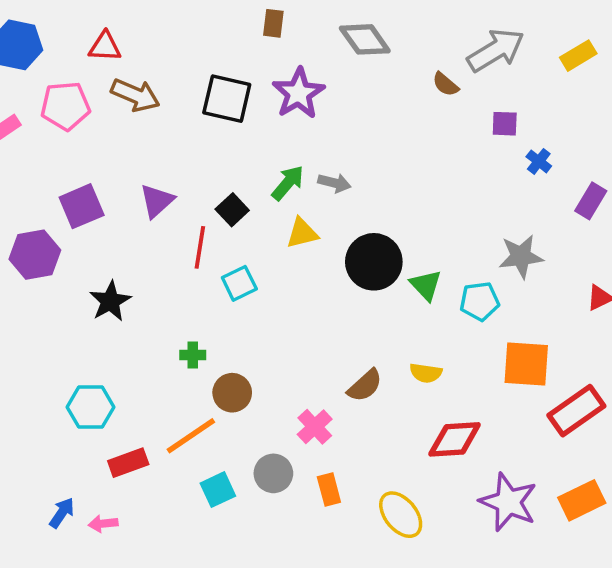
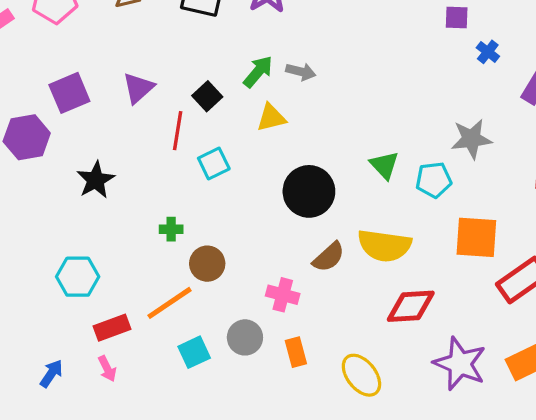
black circle: (374, 262) -> (309, 191), moved
yellow semicircle: (426, 373) -> (384, 246), size x1.8
pink cross: (315, 427) -> (283, 295), turned -32
pink arrow: (103, 524) -> (107, 369), moved, turned -110

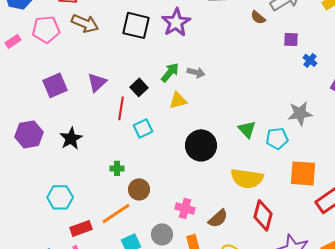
purple hexagon: (27, 137) -> (29, 134), moved
brown semicircle: (329, 257) -> (218, 218), moved
red diamond: (411, 306) -> (263, 215), turned -72

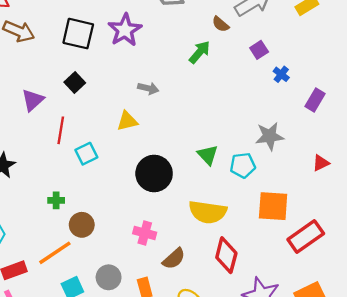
purple square: (291, 39) -> (259, 50), turned -35
green arrow: (170, 72) -> (200, 52), moved
black square: (139, 87) -> (75, 83), moved
pink cross: (185, 208) -> (145, 233), moved

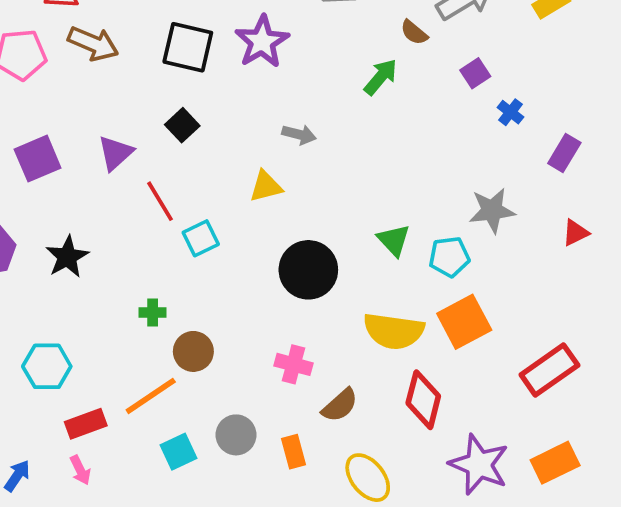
red line: (61, 130) -> (160, 201), turned -40
red triangle: (321, 163) -> (575, 233), moved
orange square: (273, 206) -> (464, 322), moved, turned -32

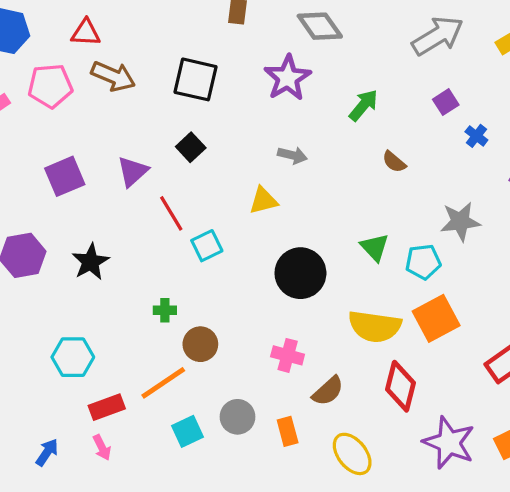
brown semicircle: (414, 32) -> (394, 162), moved
purple star: (262, 42) -> (288, 78), moved

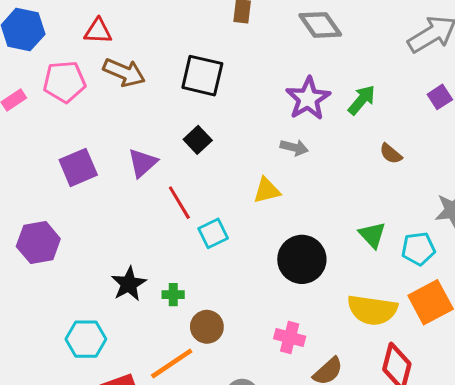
purple star: (288, 78) -> (308, 99), moved
black star: (91, 262) -> (129, 284), moved

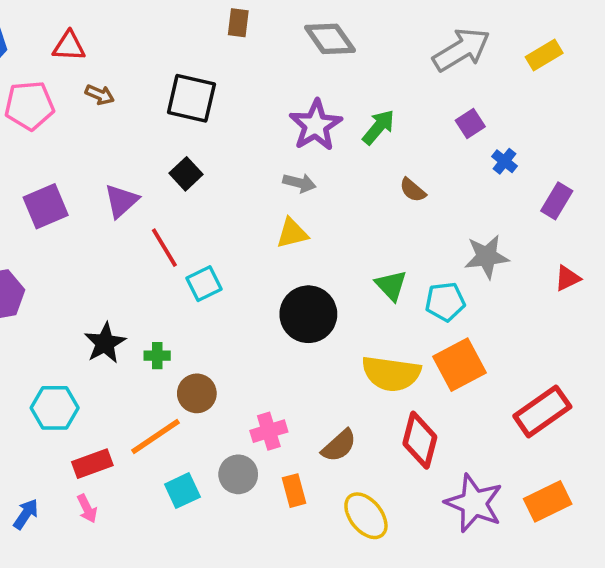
brown arrow: (124, 72) -> (100, 95), size x0.6
yellow triangle: (267, 190) -> (292, 233), moved
pink cross: (290, 338) -> (269, 431), moved, turned -32

